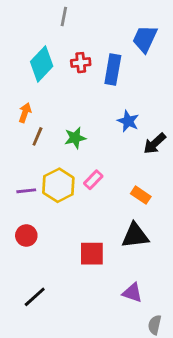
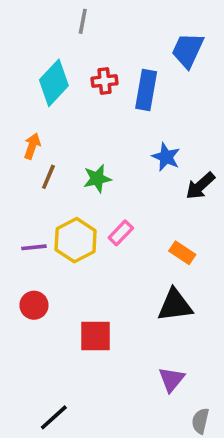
red square: (92, 254) -> (95, 336), moved
purple triangle: (132, 293) -> (171, 379), turned 50
black line: (35, 297) -> (54, 417), moved

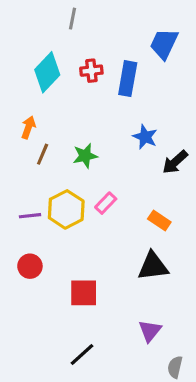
black line: (54, 417) -> (82, 354), moved

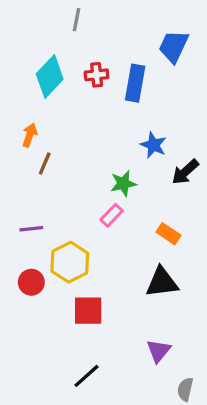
green star: (85, 156) -> (123, 184), moved
yellow hexagon: (66, 209) -> (70, 262), moved

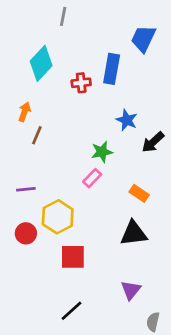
red cross: (97, 75) -> (81, 83), moved

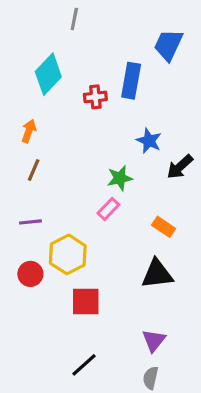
brown line: (37, 135) -> (34, 170), moved
gray semicircle: (153, 322) -> (151, 378), moved

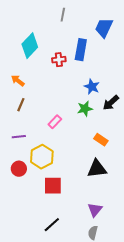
gray line: (74, 19) -> (63, 15), moved
orange arrow: (29, 131) -> (18, 81), turned -72
green star: (120, 178) -> (85, 109), moved
pink rectangle: (108, 209) -> (55, 122), moved

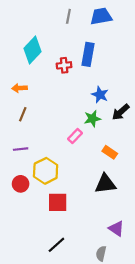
blue trapezoid: (104, 28) -> (101, 16), moved, turned 55
orange arrow: (18, 81) -> (19, 88), turned -40
pink rectangle: (55, 122) -> (75, 136), moved
purple triangle: (95, 210) -> (116, 228), moved, turned -35

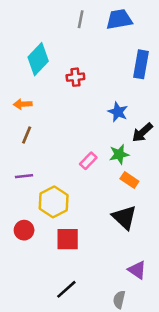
blue rectangle: (88, 54) -> (141, 64), moved
green star: (92, 119) -> (119, 154), moved
red circle: (21, 184) -> (24, 230), moved
black triangle: (105, 184) -> (124, 217), turned 50

